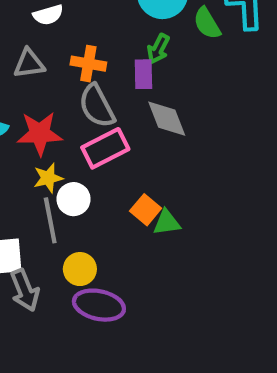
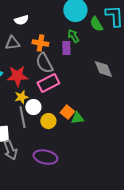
green arrow: (158, 49) -> (73, 36), turned 120
gray diamond: (167, 119) -> (103, 69), moved
yellow circle: (80, 269) -> (48, 121), moved

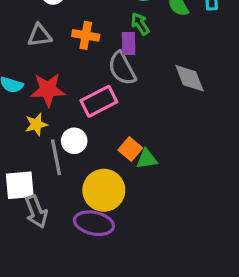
gray semicircle: (44, 63) -> (122, 68), moved
yellow star: (21, 97) -> (36, 124), moved
yellow circle: (48, 121) -> (104, 190), moved, size x1.6

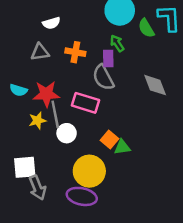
pink rectangle: (99, 101) -> (86, 103), turned 44
gray line: (56, 157) -> (55, 114), moved

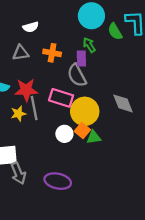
gray diamond: (155, 85) -> (123, 103), moved
white circle: (67, 133) -> (64, 134), moved
yellow circle: (89, 171) -> (85, 111), moved

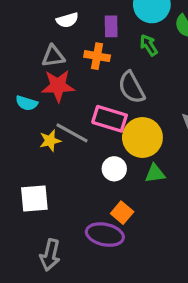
purple rectangle: (81, 58) -> (111, 26), moved
red star: (26, 90) -> (58, 86), moved
gray line: (34, 108) -> (72, 133), turned -50
orange square: (82, 130) -> (122, 213), moved
gray arrow: (18, 173) -> (50, 255), moved, turned 35

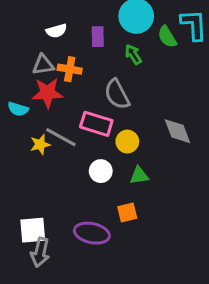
orange cross: (97, 56) -> (70, 69), moved
yellow circle: (142, 137) -> (127, 142), size x0.6
white square: (34, 199) -> (33, 230), moved
orange square: (122, 213) -> (127, 212), moved, turned 36

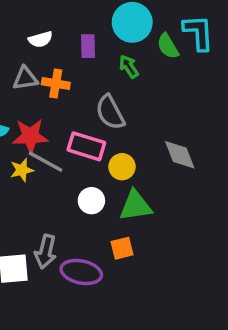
red star: (48, 93) -> (30, 136), moved
green triangle: (139, 176) -> (136, 206), size x1.5
gray arrow: (40, 252) -> (46, 252), moved

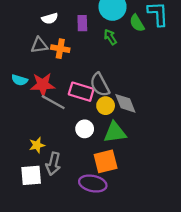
gray semicircle: (110, 112) -> (100, 85), moved
gray diamond: (180, 155) -> (125, 103), moved
yellow star: (22, 170) -> (37, 145), moved
orange square: (122, 248) -> (106, 161), size x1.5
purple ellipse: (81, 272) -> (93, 184), moved

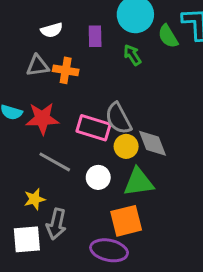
gray line: (53, 102) -> (55, 162), moved

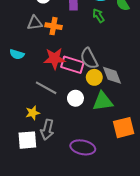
red star: (42, 118) -> (55, 59), moved
orange square: (126, 221) -> (124, 128), moved

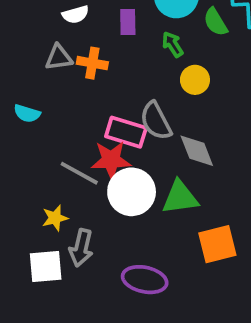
red star: (55, 59) -> (111, 160), moved
yellow circle: (94, 77) -> (195, 80), moved
white circle: (75, 98) -> (132, 192), size x1.6

